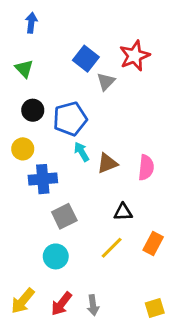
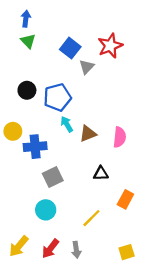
green triangle: (24, 69) -> (28, 41), moved
yellow circle: (23, 149) -> (13, 131), moved
yellow line: (112, 248) -> (91, 218), moved

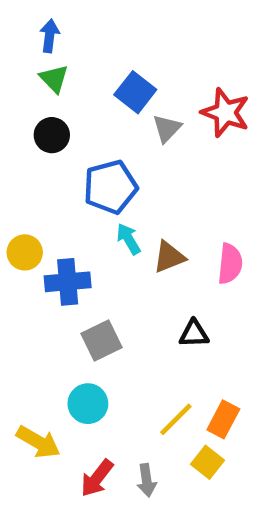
red star: (110, 46) -> (226, 113), moved, turned -30
black circle: (27, 90) -> (52, 135), moved
orange rectangle: (125, 199) -> (223, 419), moved
yellow arrow: (19, 246) -> (38, 442), moved, turned -100
yellow square: (127, 252) -> (207, 462), moved, turned -35

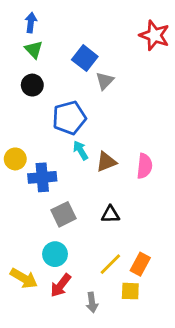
red star: (226, 113) -> (154, 35), moved
black triangle: (194, 334) -> (110, 214), moved
yellow square: (207, 462) -> (130, 291), turned -36
red arrow: (97, 478) -> (61, 285), moved

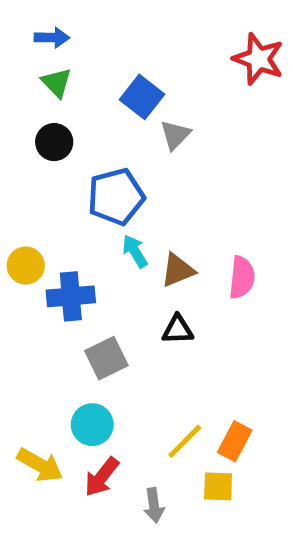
blue arrow: (31, 23) -> (52, 38), turned 84
black triangle: (110, 214) -> (178, 330), moved

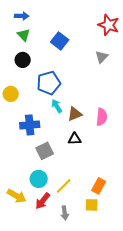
gray triangle: (175, 135) -> (102, 57), moved
yellow circle: (26, 266) -> (11, 94), moved
yellow line: (185, 441) -> (64, 186), moved

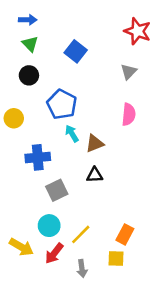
blue pentagon: (49, 83) -> (62, 104), turned -30
pink semicircle: (102, 117) -> (129, 114), moved

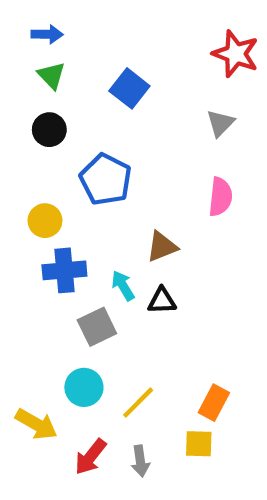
yellow circle: (14, 118) -> (45, 221), moved
cyan arrow: (72, 133) -> (123, 286), moved
red arrow: (54, 253) -> (90, 457), moved

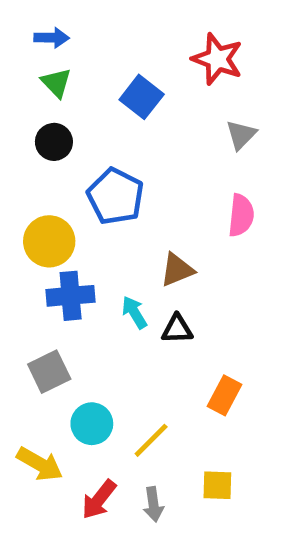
red star: (236, 54) -> (217, 59), moved
yellow circle: (45, 221) -> (49, 241), size x1.4
gray square: (97, 327) -> (49, 372), moved
orange rectangle: (214, 403) -> (224, 395), moved

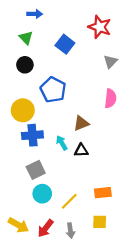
blue arrow: (52, 38) -> (35, 14), moved
gray square: (49, 372) -> (36, 170), moved
orange rectangle: (224, 395) -> (103, 193), moved, turned 56
yellow arrow: (40, 464) -> (18, 225), moved

